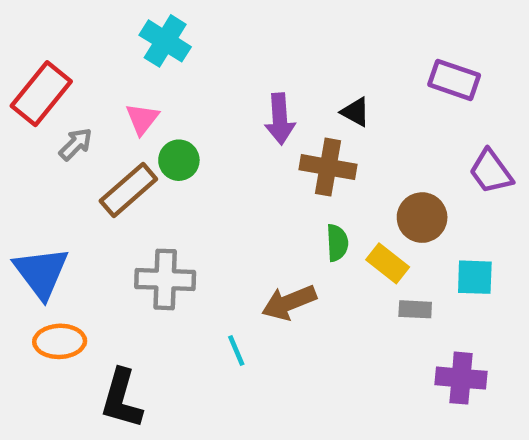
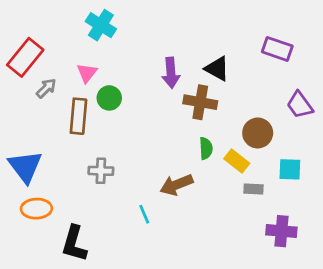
black triangle: (356, 112) -> (217, 69), size x1.4
brown rectangle: (128, 190) -> (78, 116), turned -44
gray cross: (165, 279) -> (101, 171), size x0.7

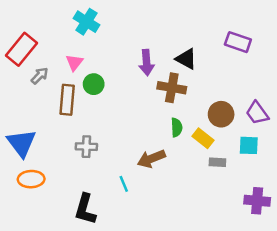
purple trapezoid: (300, 105) -> (257, 113), moved
purple cross: (281, 231) -> (257, 201), moved
black L-shape: (74, 244) -> (85, 209), moved

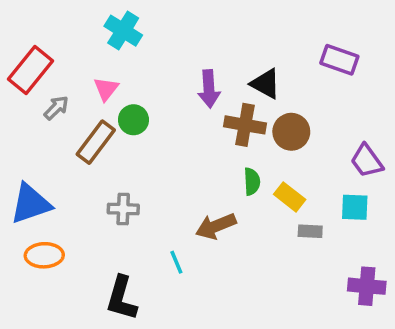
brown rectangle: (67, 100) -> (96, 142), turned 32
brown circle: (221, 114) -> (291, 132), moved
blue triangle: (22, 143) -> (31, 204), turned 48

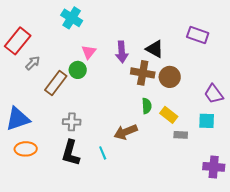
pink triangle: (106, 89) -> (89, 52), moved
black L-shape: (121, 298) -> (71, 153), moved

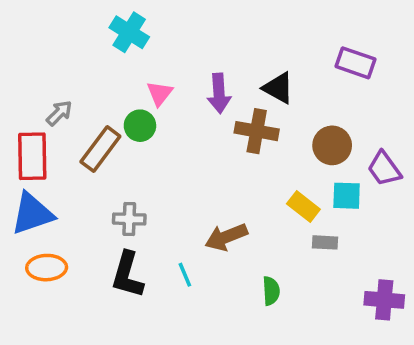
red rectangle: (18, 41) -> (32, 156), moved, turned -40
brown circle: (170, 77) -> (332, 145), moved
green semicircle: (147, 106) -> (271, 291), moved
cyan square: (207, 121) -> (347, 196), moved

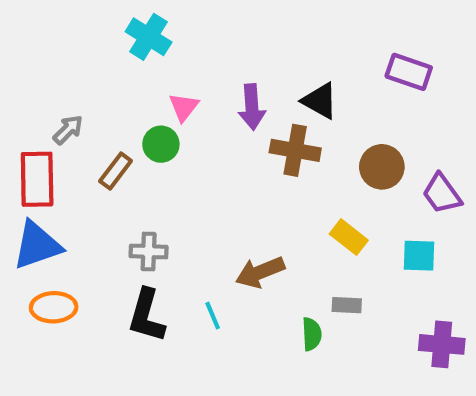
brown rectangle: (100, 149) -> (116, 171), size x0.7
cyan square: (347, 196) -> (419, 256), moved
gray rectangle: (325, 242) -> (347, 305), moved

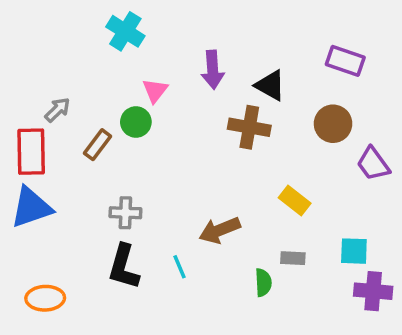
purple arrow: (252, 107) -> (213, 70), moved
brown circle: (382, 167) -> (333, 124), moved
cyan square: (419, 256) -> (354, 251), moved
orange ellipse: (54, 307) -> (45, 298), moved

